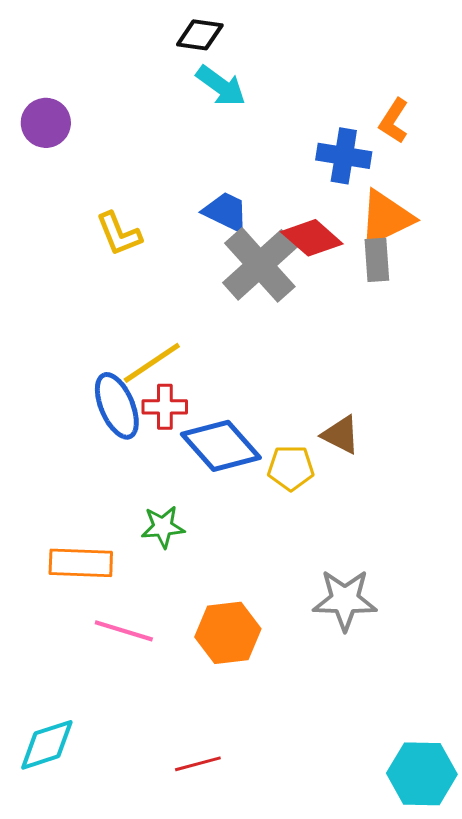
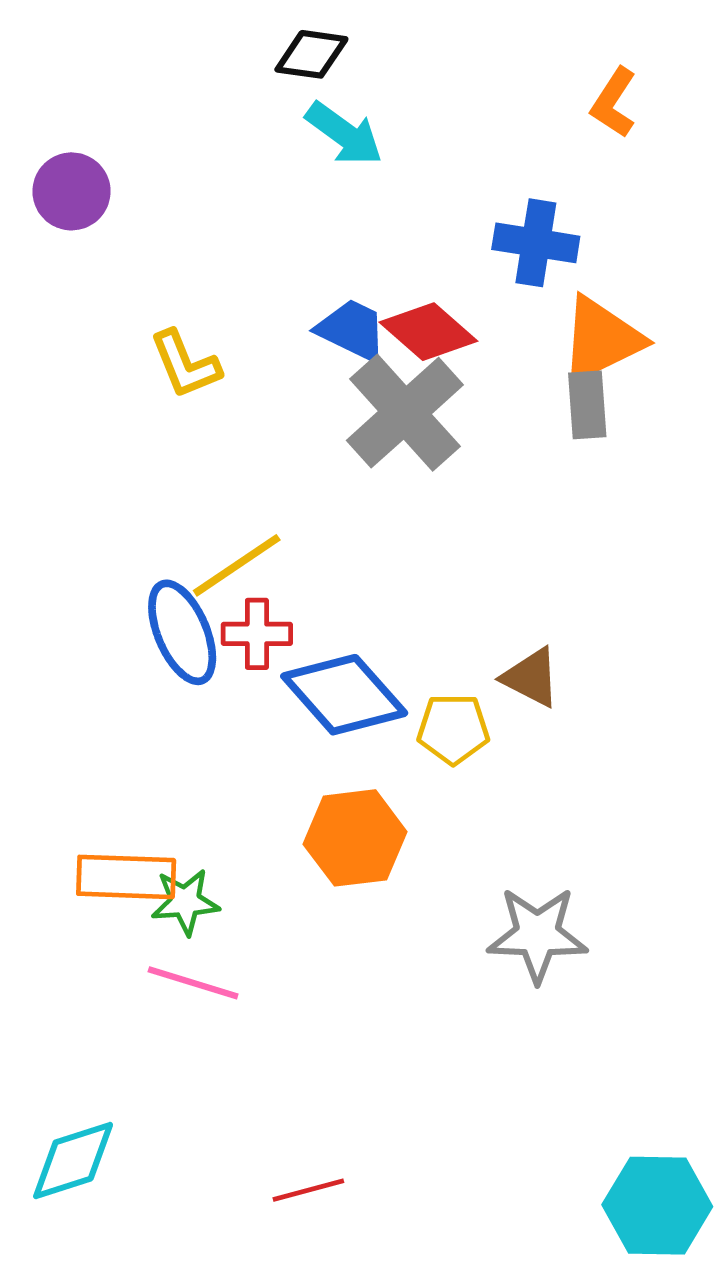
orange L-shape: (394, 121) -> (614, 103), moved
red diamond: (312, 238) -> (428, 332), moved
green star: (163, 527) -> (185, 902), moved
orange hexagon: (228, 633) -> (355, 838), moved

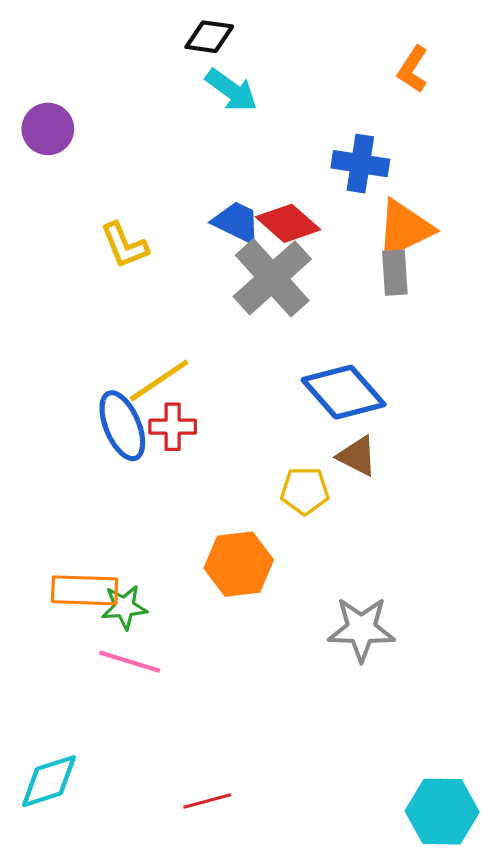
blue diamond: (344, 695) -> (344, 392), moved

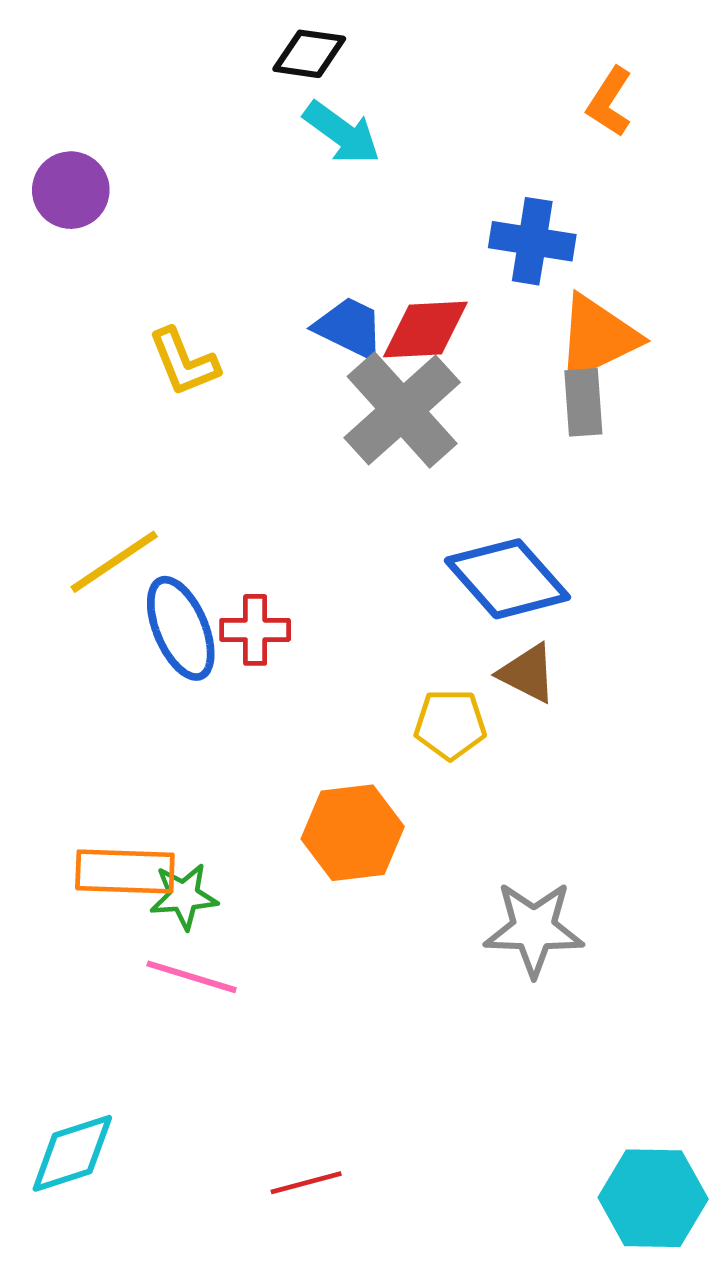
red diamond: (288, 223) -> (425, 329), turned -44
yellow line: (159, 381) -> (114, 562), moved

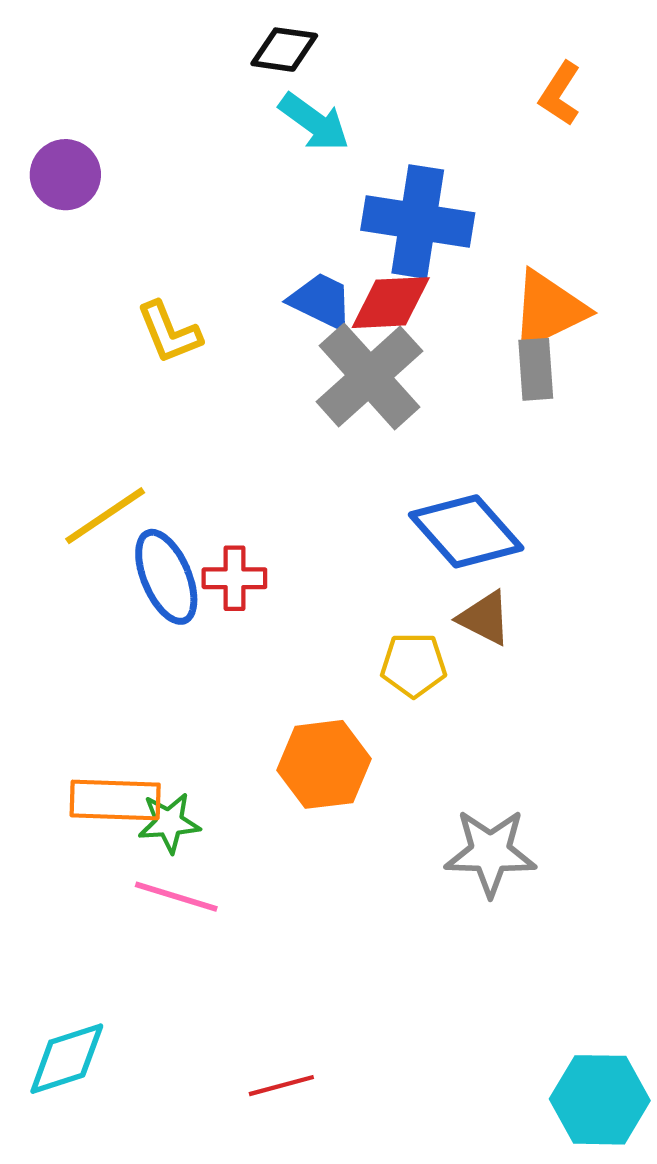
blue cross: (532, 241) -> (418, 222), moved, size x1.4

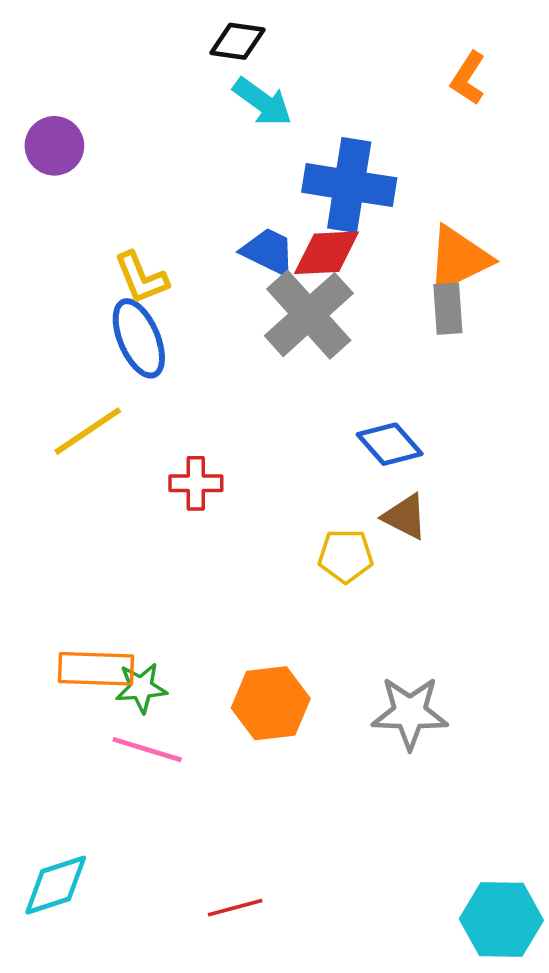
blue diamond: (466, 531) -> (390, 444), size x0.7
blue ellipse: (166, 577) -> (139, 338), moved
orange hexagon: (324, 764) -> (271, 703), moved

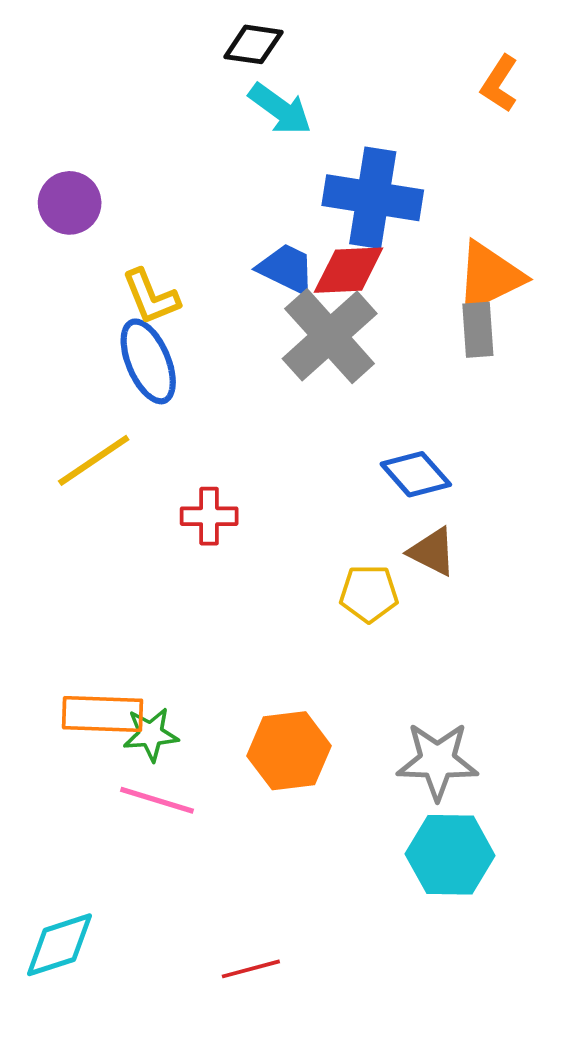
purple circle: (54, 146) -> (70, 203), moved
cyan hexagon: (501, 920) -> (450, 855), moved

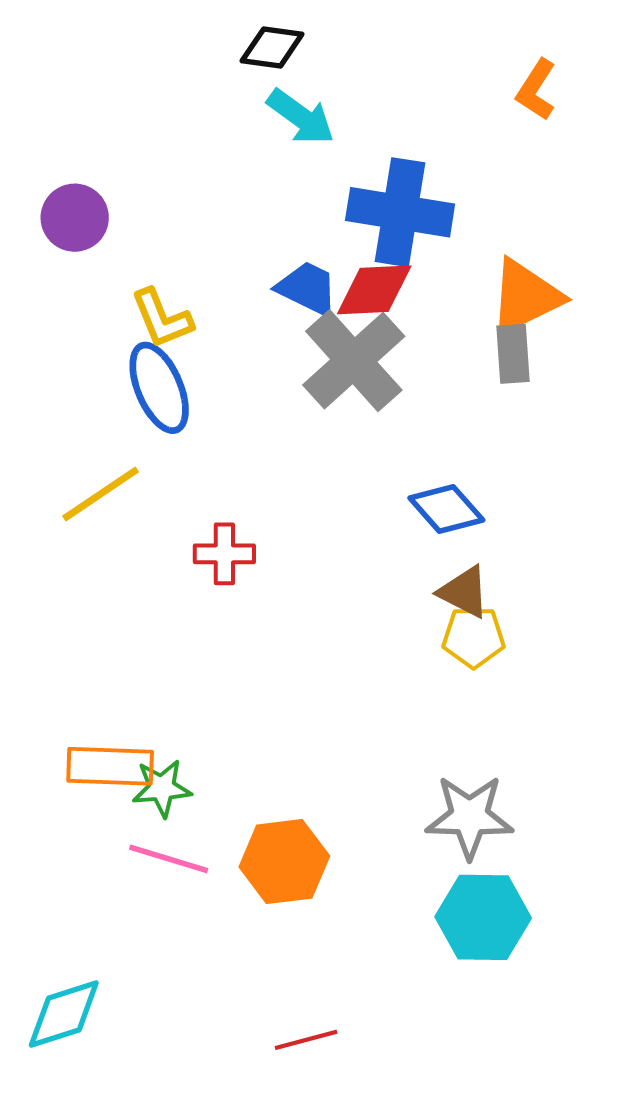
yellow pentagon: (369, 594) -> (474, 637), moved
orange hexagon: (289, 751) -> (284, 862), moved
red line: (251, 969) -> (306, 1040), moved

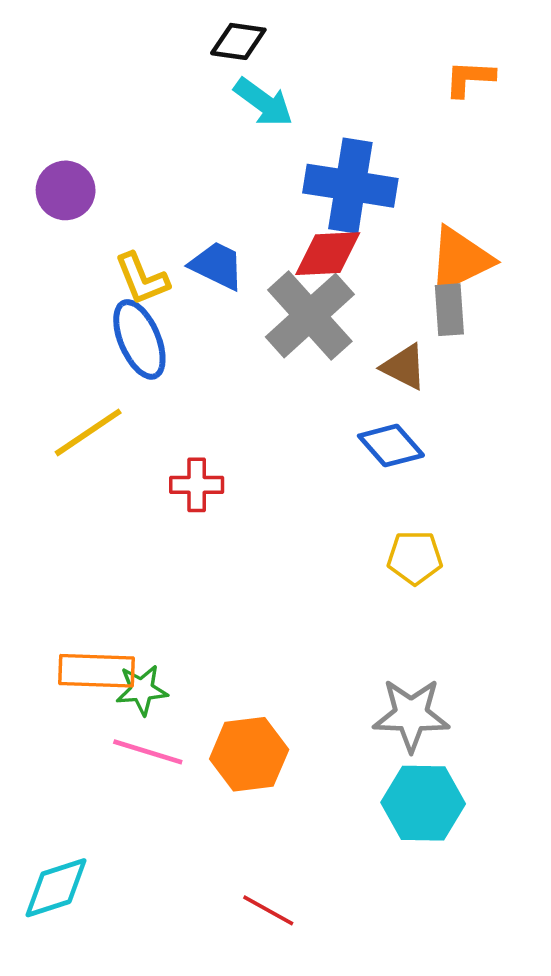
orange L-shape: (536, 90) -> (470, 78), turned 60
blue trapezoid: (307, 288) -> (217, 266), moved
brown triangle: (464, 592) -> (404, 367), moved
red line: (306, 1040) -> (268, 910), turned 44

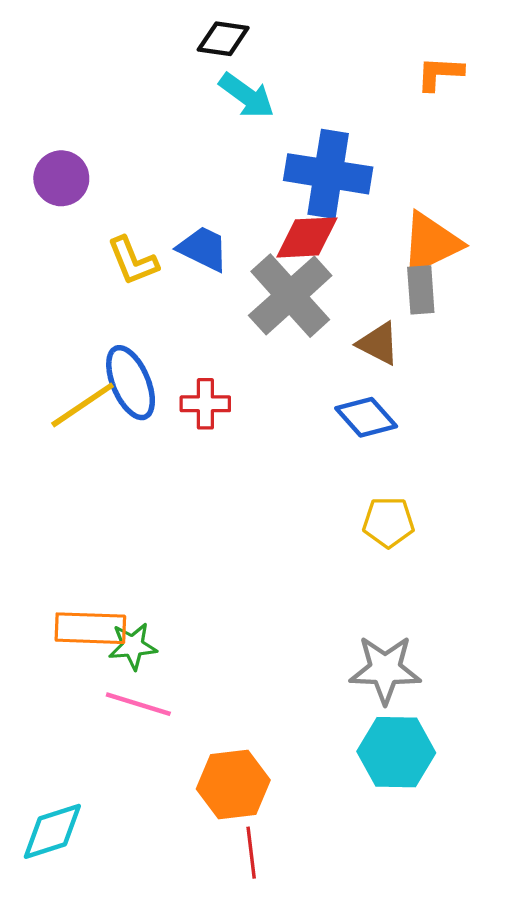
blue ellipse: (139, 339) -> (131, 383), moved
red cross: (197, 485) -> (205, 404), moved
orange hexagon: (249, 754) -> (233, 785), moved
red line: (268, 910) -> (251, 853), turned 54

